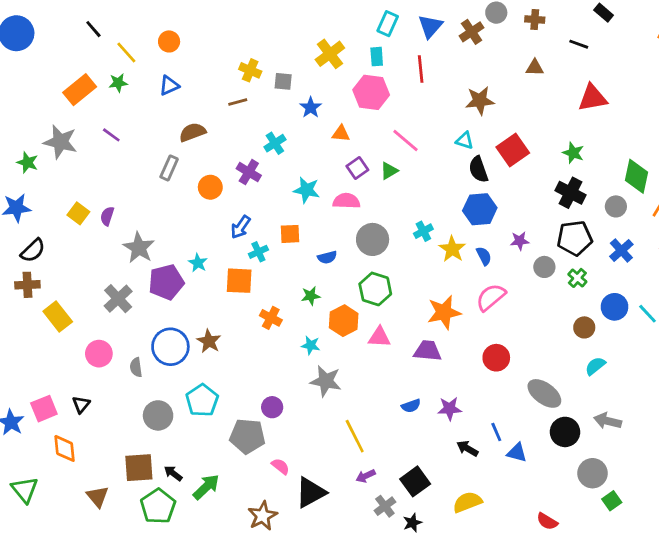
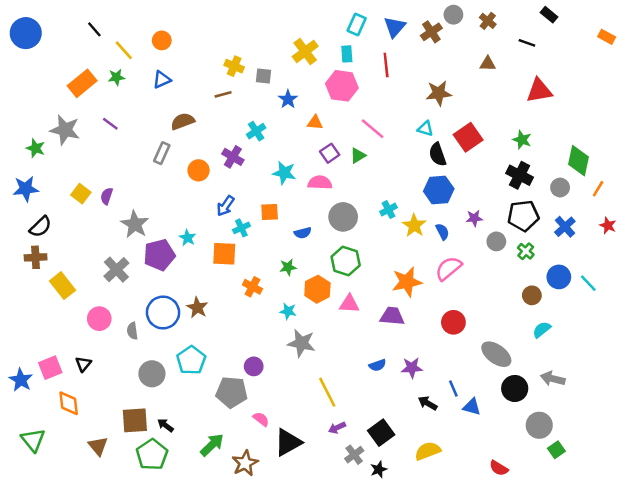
brown cross: (535, 19) -> (488, 21), turned 35
green arrow: (206, 487) -> (212, 445), moved

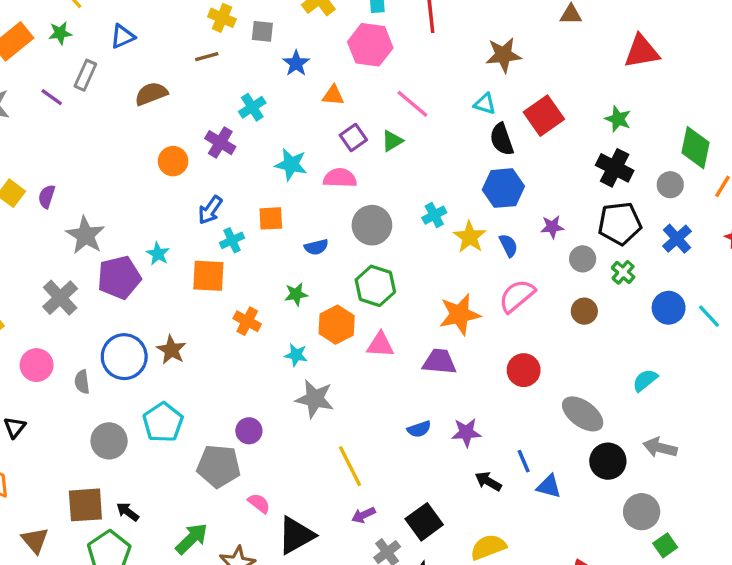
gray rectangle: (162, 153) -> (85, 75), moved
brown circle: (532, 295) -> (584, 311), moved

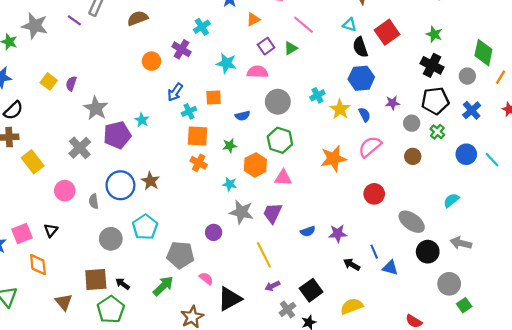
orange triangle: (333, 95) -> (253, 19), turned -32
orange square: (208, 276) -> (198, 136), moved
purple trapezoid: (439, 362) -> (272, 213), moved, turned -70
purple circle: (249, 431) -> (214, 232), moved
green arrow: (192, 539) -> (163, 286), moved

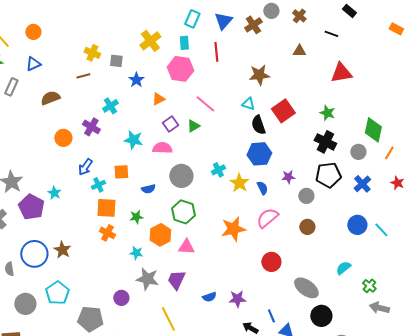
green cross: (437, 132) -> (369, 286), moved
purple pentagon: (117, 135) -> (31, 207), turned -30
gray arrow: (461, 243) -> (379, 308), moved

